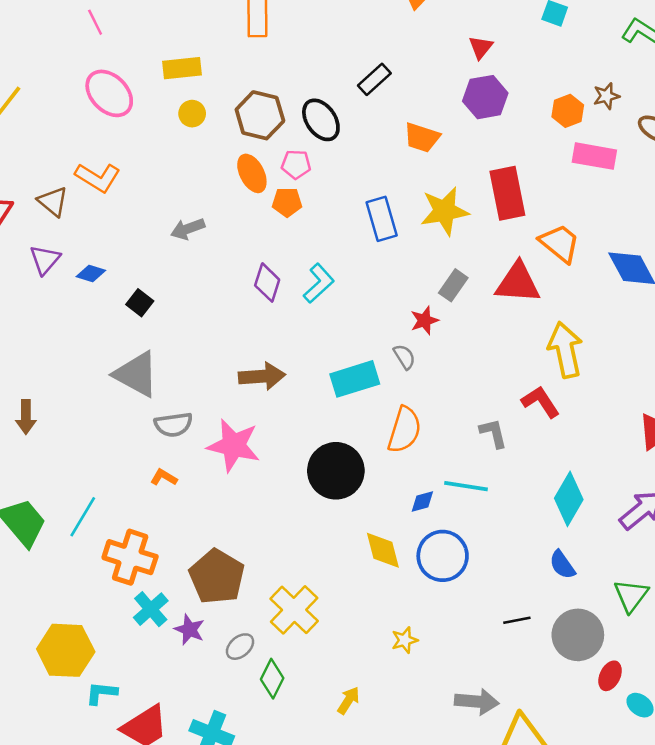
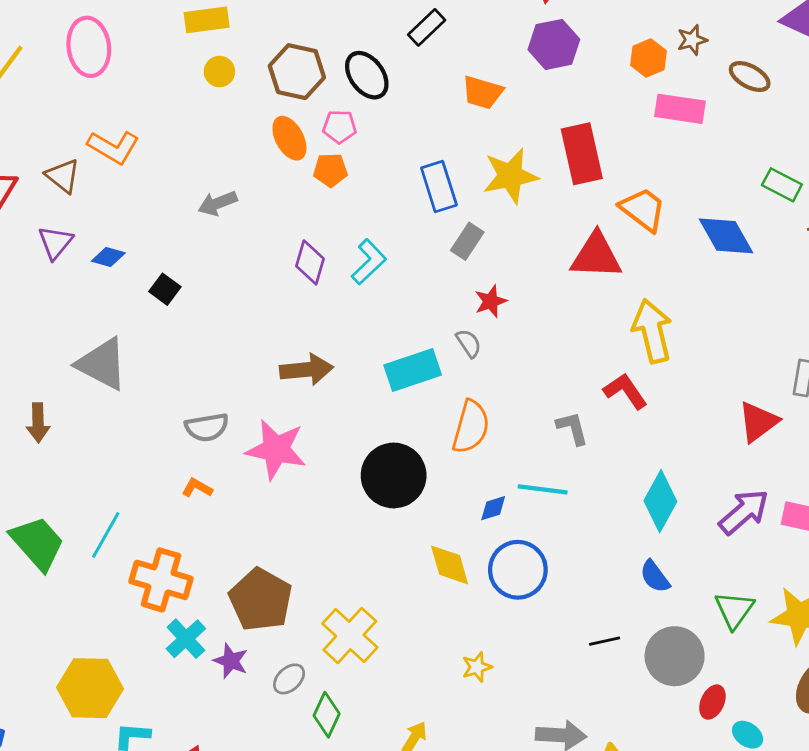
pink ellipse: (109, 93) -> (89, 47), moved, turned 39
gray rectangle: (453, 285) -> (467, 241), moved
gray triangle: (136, 374) -> (102, 364), moved

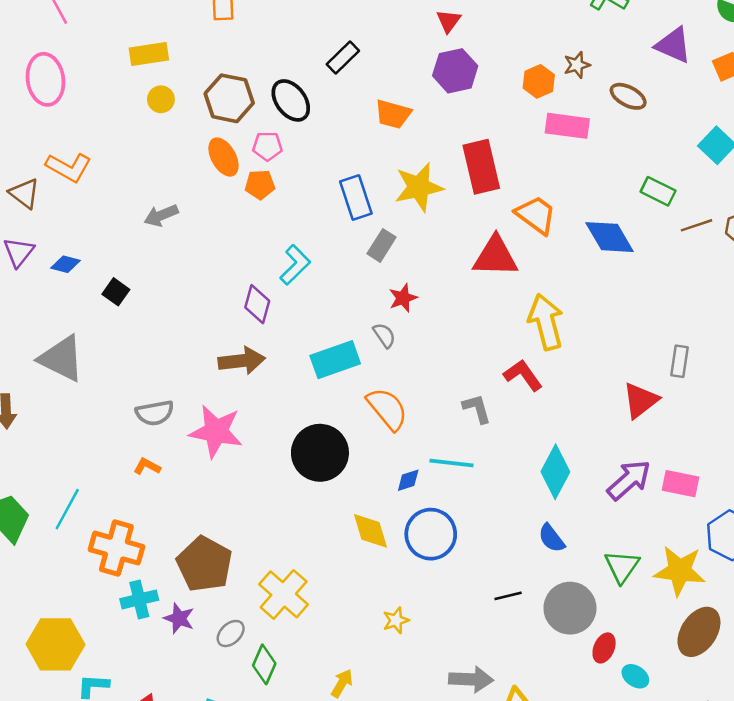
purple diamond: (310, 262) -> (257, 304), moved
orange semicircle: (471, 427) -> (387, 409), turned -54
cyan cross: (186, 639) -> (139, 599), turned 30

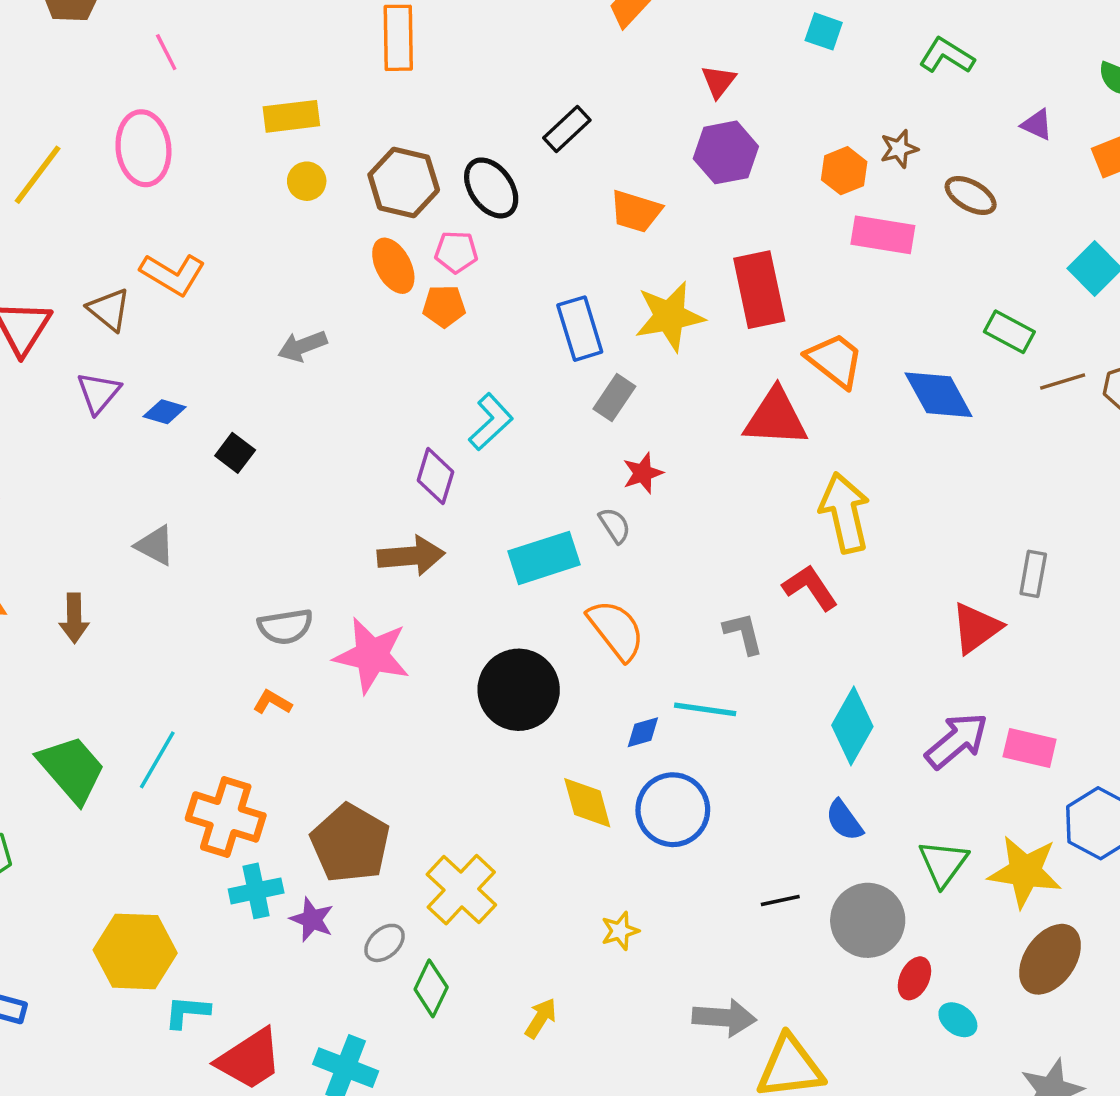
purple triangle: (673, 45) -> (1037, 125), size x0.6
gray triangle: (62, 358) -> (155, 546), size x0.6

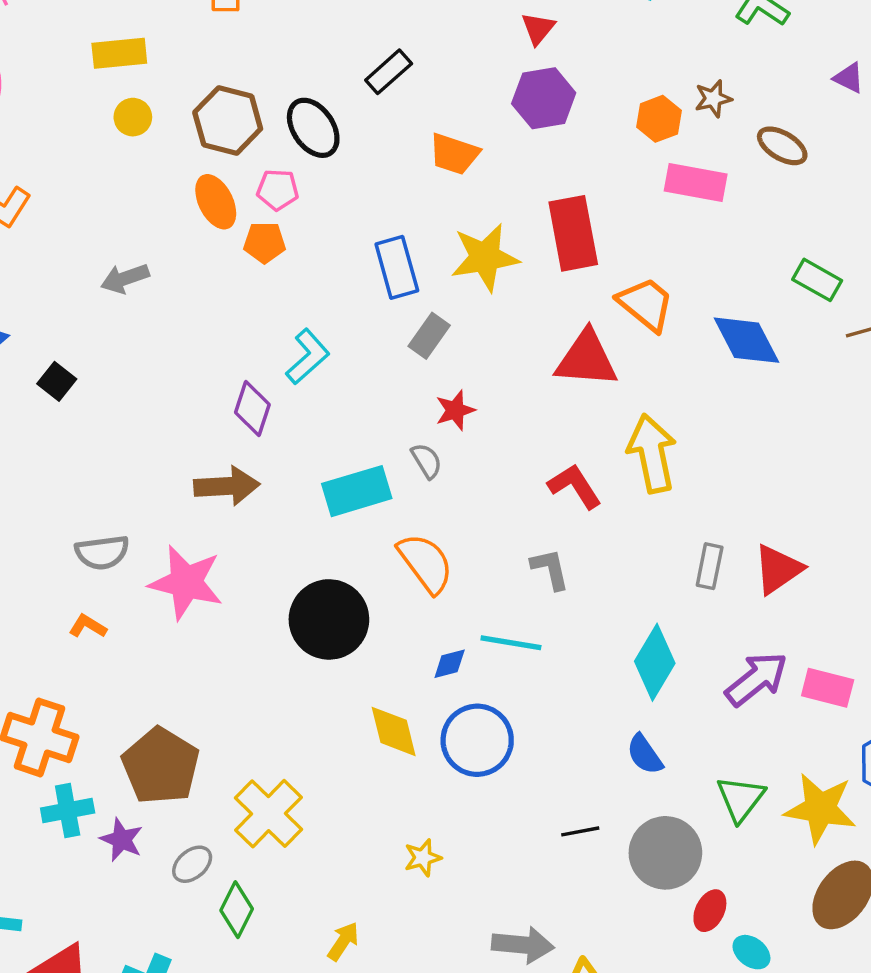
gray rectangle: (1033, 574) -> (710, 566), moved
red L-shape: (810, 588) -> (575, 486), moved

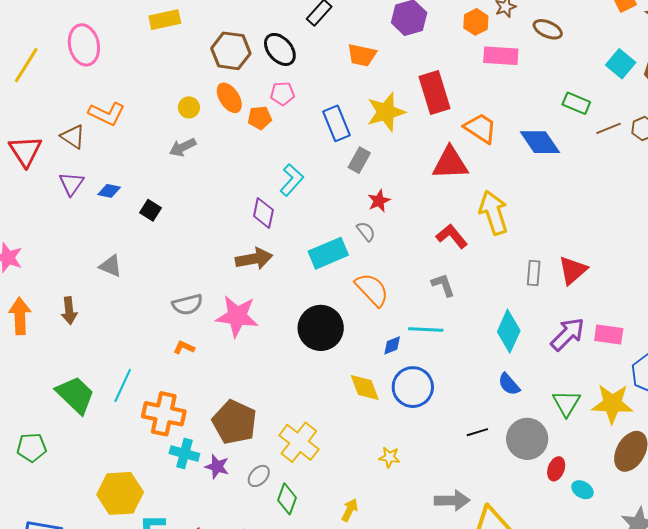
yellow circle: (133, 117) -> (189, 107), moved
pink pentagon: (278, 190) -> (282, 94), moved
cyan cross: (68, 810) -> (184, 454), turned 32
yellow star: (423, 858) -> (389, 457), turned 30

